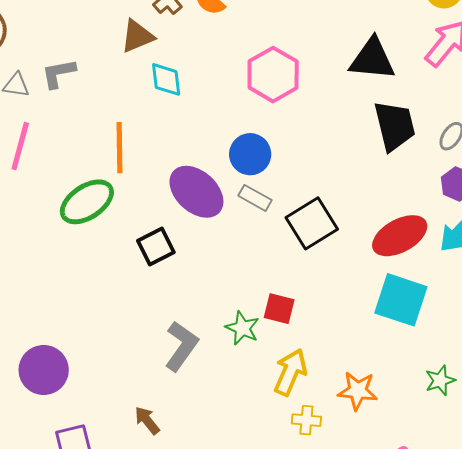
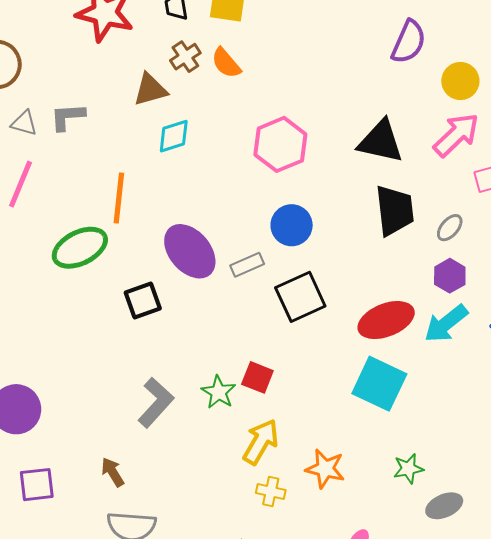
cyan diamond: (166, 79) -> (174, 136), turned 72
blue circle: (250, 154) -> (292, 225), moved
gray rectangle: (255, 198) -> (247, 265), turned -60

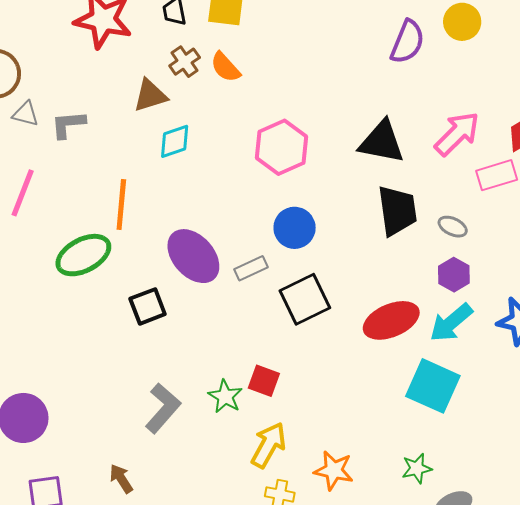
yellow circle: (460, 81) -> (462, 22), moved
gray triangle: (24, 123) -> (26, 114), moved
gray ellipse: (450, 228) -> (453, 227), turned 76
cyan square: (379, 384) -> (433, 386), moved

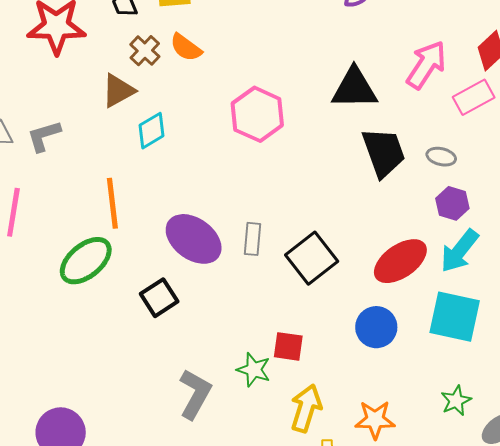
blue circle: (295, 228) -> (376, 327), moved
gray rectangle: (251, 268) -> (252, 239), turned -48

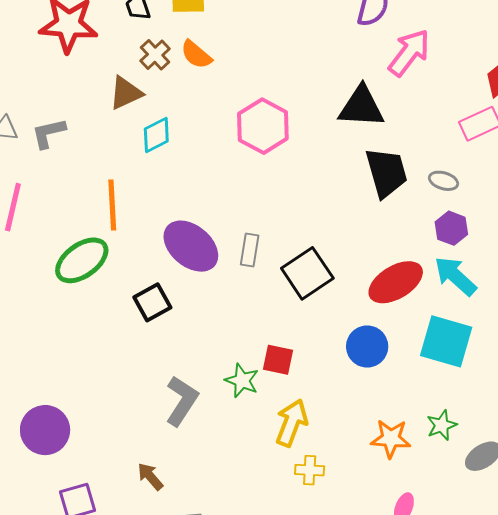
pink arrow: (426, 65) -> (409, 53), moved
cyan arrow: (460, 251) -> (455, 276), turned 90
orange star: (375, 420) -> (391, 439), moved

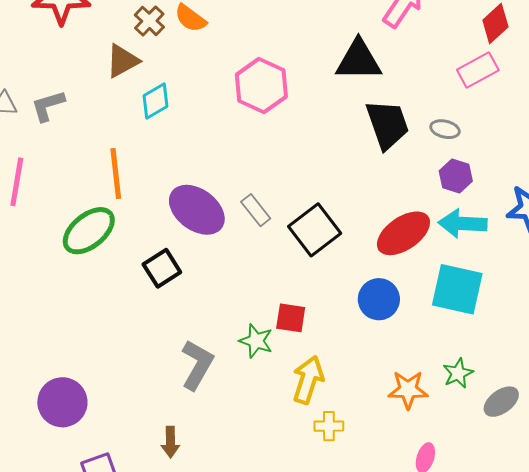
gray rectangle: (250, 250) -> (256, 210), turned -44
cyan arrow: (455, 276) -> (463, 224), turned -36
brown arrow: (150, 476) -> (170, 442), turned -136

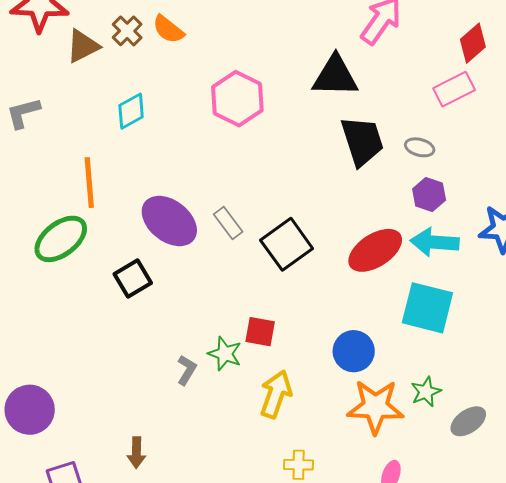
brown triangle: (123, 61) -> (83, 46), moved
blue circle: (379, 299) -> (354, 351), moved
gray L-shape: (197, 365) -> (187, 370), moved, size x0.6
orange star: (408, 390) -> (375, 407), size x1.4
yellow cross: (329, 426) -> (299, 465), moved

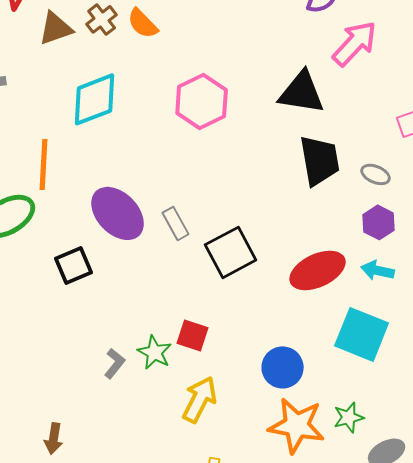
cyan diamond: (131, 111) -> (95, 99), size x1.5
cyan arrow: (435, 242) -> (378, 270), size x0.7

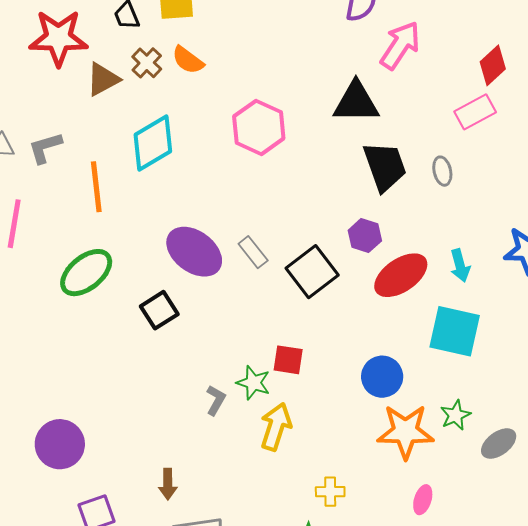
orange line: (44, 164) -> (96, 187), moved
gray ellipse: (376, 174) -> (442, 171), turned 64
purple hexagon: (379, 222) -> (365, 236), moved
cyan arrow: (378, 270) -> (460, 265), turned -108
yellow arrow: (200, 399) -> (276, 427), moved

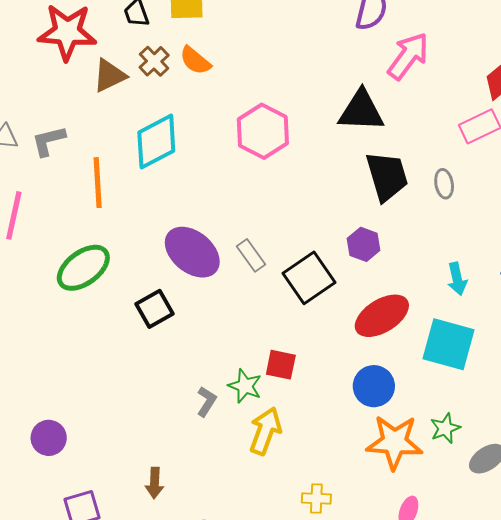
red ellipse: (401, 275) -> (382, 316), moved
purple circle: (60, 444) -> (49, 438), size x0.7

